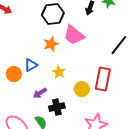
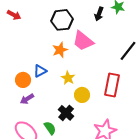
yellow circle: (82, 89) -> (82, 95), moved
purple arrow: (40, 93) -> (27, 99), moved
black cross: (57, 107) -> (66, 113), turned -35

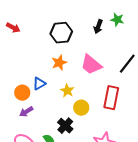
pink trapezoid: (83, 41) -> (91, 65), moved

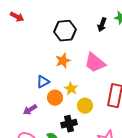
red arrow: (13, 28) -> (17, 17), moved
orange circle: (22, 93) -> (55, 98), moved
black cross: (65, 126) -> (69, 124), turned 35

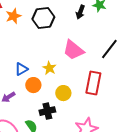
orange star: (63, 61) -> (13, 16), moved
yellow star: (71, 89) -> (49, 68), moved

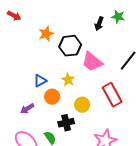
orange star: (13, 16) -> (46, 34), moved
black hexagon: (43, 18) -> (70, 46), moved
red rectangle: (93, 83) -> (112, 95), turned -40

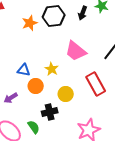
black hexagon: (70, 46) -> (54, 16), moved
blue triangle: (40, 81) -> (24, 70), turned 40

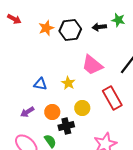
black arrow: (83, 13) -> (99, 27), turned 64
orange star: (30, 23) -> (46, 28), moved
orange circle: (36, 86) -> (52, 112), moved

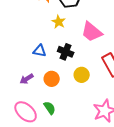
yellow star: (68, 83) -> (59, 22), moved
black cross: (66, 126) -> (66, 52), moved, turned 35

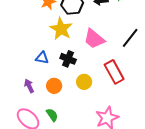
yellow star: (59, 22) -> (61, 29), size x1.6
purple arrow: (27, 79) -> (29, 86), turned 96

